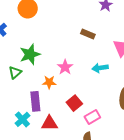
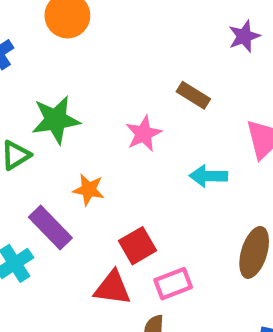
pink star: (65, 67) -> (144, 134), moved
purple rectangle: (35, 101) -> (50, 227), turned -48
red triangle: (49, 123) -> (112, 288), moved

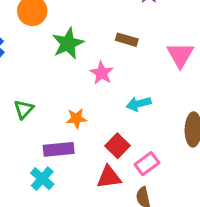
green star: (56, 120) -> (68, 43), moved
cyan arrow: (208, 176) -> (139, 104), moved
purple rectangle: (50, 227) -> (59, 149), turned -36

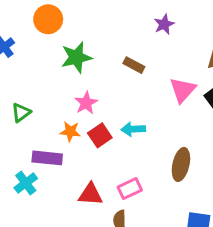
pink star: (102, 73) -> (86, 103), moved
red square: (118, 146) -> (100, 135), moved

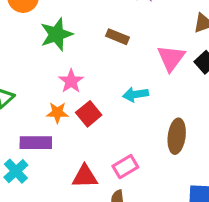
cyan arrow: (133, 129) -> (135, 94), moved

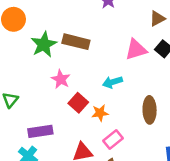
brown rectangle: (118, 37) -> (76, 42), moved, size x1.5
pink triangle: (171, 58) -> (136, 50), turned 45
orange star: (57, 113) -> (100, 113), moved

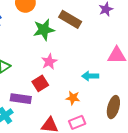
brown rectangle: (76, 42) -> (70, 19), moved
red square: (78, 103) -> (40, 83), moved

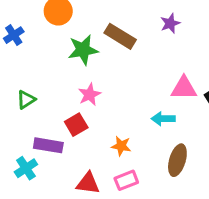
cyan arrow: (90, 76) -> (163, 119), moved

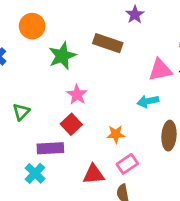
brown rectangle: (120, 36) -> (108, 43), moved

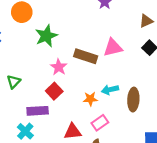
brown rectangle: (108, 43) -> (86, 56), moved
pink triangle: (160, 70) -> (113, 48), moved
cyan arrow: (148, 101) -> (110, 90), moved

